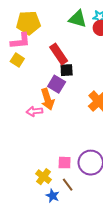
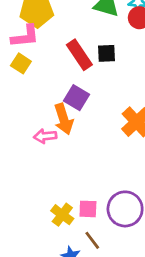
black square: (67, 70) -> (107, 53), moved
yellow cross: (43, 177) -> (62, 215), moved

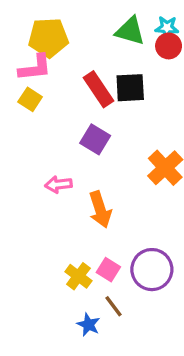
black square: (107, 53) -> (130, 88), size x1.4
orange arrow: (64, 119) -> (100, 209), moved
pink square: (88, 209) -> (108, 270), turned 30

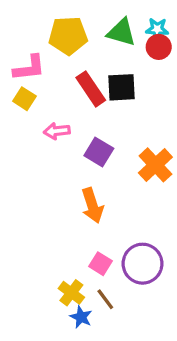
yellow pentagon: (48, 38) -> (68, 36), moved
purple square: (95, 139) -> (99, 152), moved
pink arrow: (58, 184) -> (57, 131), moved
yellow cross: (78, 276) -> (71, 293), moved

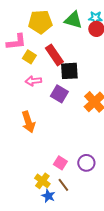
black square: (121, 87) -> (69, 71), moved
yellow square: (24, 99) -> (29, 57), moved
orange arrow: (92, 205) -> (28, 122), moved
purple circle: (143, 264) -> (86, 163), size x0.7

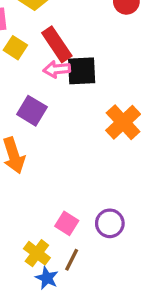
pink arrow: (33, 81) -> (57, 69), moved
purple square: (59, 94) -> (32, 111), moved
brown line: (63, 185) -> (72, 260), turned 64

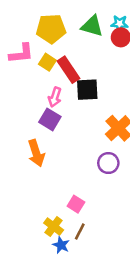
yellow square: (15, 48) -> (47, 62), moved
pink arrow: (57, 69) -> (55, 97), moved, turned -66
purple circle: (110, 223) -> (108, 163), moved

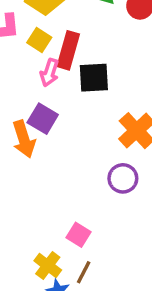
red rectangle: (69, 70) -> (68, 50), turned 50
pink arrow: (55, 97) -> (49, 73), moved
orange arrow: (36, 153) -> (24, 139), moved

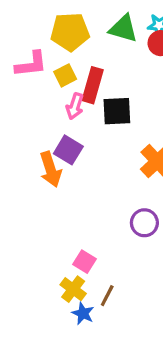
yellow square: (39, 40) -> (65, 75), turned 30
purple circle: (123, 178) -> (144, 223), moved
pink square: (78, 235) -> (85, 262), moved

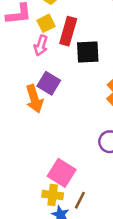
pink arrow: (75, 106) -> (41, 45), moved
pink square: (85, 262) -> (62, 173), size x1.5
yellow cross: (73, 289) -> (53, 195), turned -30

